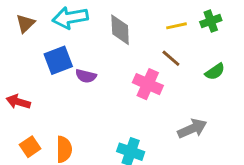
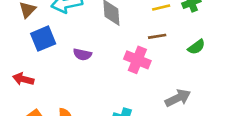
brown line: (171, 58) -> (157, 36), turned -48
blue square: (58, 60) -> (43, 39), moved

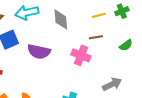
purple semicircle: (82, 54) -> (39, 52), size x1.6

